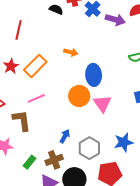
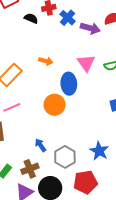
pink triangle: (102, 104) -> (86, 63), moved
blue arrow: (65, 136) -> (40, 145), turned -64
blue star: (124, 142) -> (99, 151), turned -30

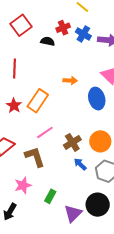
orange circle: (55, 105) -> (100, 141), moved
brown cross: (30, 169) -> (72, 142), moved

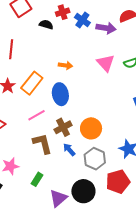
blue ellipse: (97, 99) -> (60, 94), moved
brown L-shape: (35, 157) -> (42, 144), moved

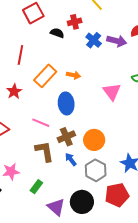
blue cross: (82, 20) -> (94, 40), moved
pink triangle: (106, 63) -> (112, 92), moved
orange rectangle: (32, 83) -> (45, 76), moved
pink line: (37, 115) -> (41, 123), turned 48
purple triangle: (58, 198) -> (56, 207), turned -42

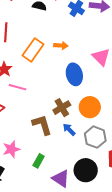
blue ellipse: (66, 103) -> (74, 74), moved
pink line: (41, 123) -> (18, 87), moved

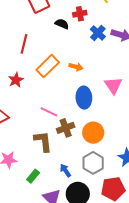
pink line: (18, 87) -> (49, 112), moved
blue arrow: (69, 129) -> (65, 170), moved

